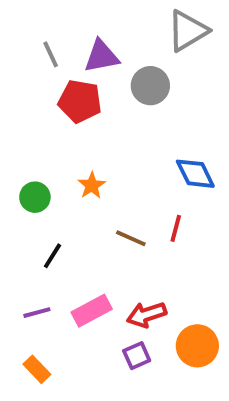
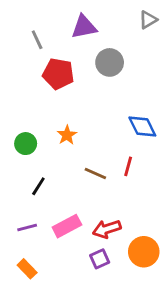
gray triangle: (188, 31) -> (148, 20), moved, size x0.6
purple triangle: (101, 56) -> (84, 27), moved

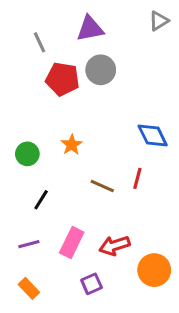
gray circle: (110, 62) -> (101, 70), moved
pink rectangle: (67, 226) -> (72, 243), turned -36
purple square: (100, 259) -> (92, 284), moved

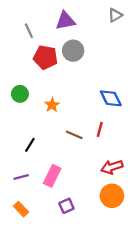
green circle: (27, 154) -> (20, 94), moved
red arrow: (114, 246) -> (112, 167), moved

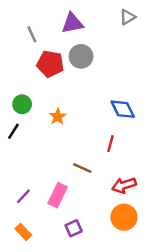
brown line: (74, 135) -> (82, 168), moved
black line: (30, 145) -> (13, 131), moved
purple line: (21, 177) -> (23, 196), turned -32

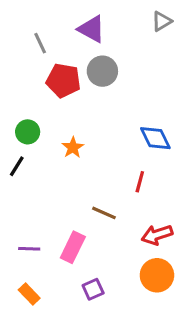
purple triangle: (72, 23) -> (92, 29), turned 40
purple line: (23, 196) -> (29, 249), turned 49

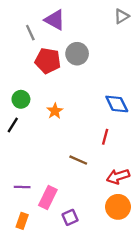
purple triangle: (92, 29) -> (55, 20), moved
pink rectangle: (73, 247) -> (48, 198), moved
orange rectangle: (29, 294) -> (22, 221), turned 63

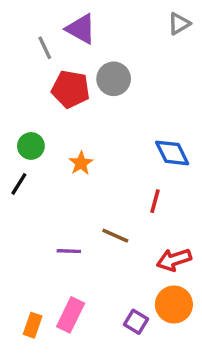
purple line: (22, 187) -> (69, 251), moved
pink rectangle: (48, 198) -> (71, 315), moved
purple square: (70, 217) -> (136, 322), moved, turned -35

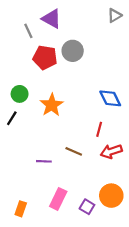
orange star: (81, 163) -> (52, 105), size x1.5
red arrow: (174, 260) -> (111, 151), moved
pink rectangle: (71, 315) -> (58, 199), moved

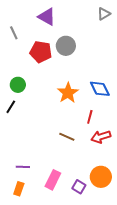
gray line: (28, 31) -> (14, 33), moved
orange star: (52, 105) -> (68, 93), moved
purple line: (44, 161) -> (23, 167), moved

